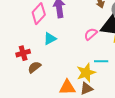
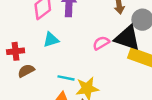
cyan line: (101, 61) -> (66, 78), moved

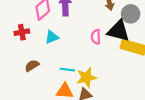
pink semicircle: (101, 43) -> (96, 37), turned -56
red cross: (16, 51) -> (22, 32), moved

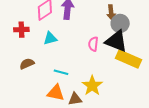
gray circle: (131, 14) -> (120, 23), moved
yellow star: (86, 77) -> (92, 86), moved, turned -30

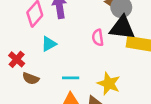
red cross: (21, 30) -> (17, 59), moved, turned -32
brown semicircle: (27, 64) -> (31, 78), turned -120

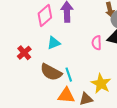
brown semicircle: (31, 78) -> (51, 72), moved, size x1.5
cyan line: (71, 78) -> (69, 75), turned 64

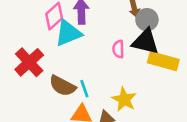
cyan triangle: (54, 43) -> (68, 33), moved, size x1.6
red cross: (24, 53) -> (29, 62), size x1.6

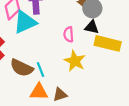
black triangle: (145, 42) -> (92, 27), size x0.6
yellow star: (124, 99) -> (75, 61), moved

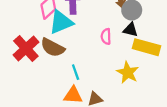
yellow star: (75, 61) -> (128, 73), moved
brown semicircle: (22, 68) -> (53, 48), moved

